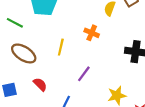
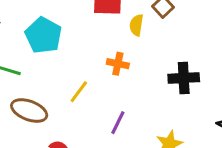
yellow line: (61, 47) -> (79, 92), turned 35

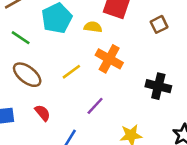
yellow semicircle: (136, 25) -> (93, 27), moved, turned 72
orange cross: (118, 64) -> (109, 59), size x1.5

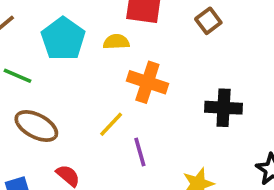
yellow line: (71, 72) -> (111, 124), moved
purple line: (95, 106) -> (140, 152), turned -48

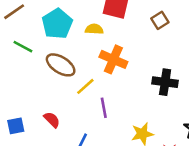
brown ellipse: (36, 126) -> (61, 65), moved

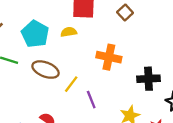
orange cross: (113, 59) -> (109, 57), moved
black cross: (165, 82) -> (148, 79), moved

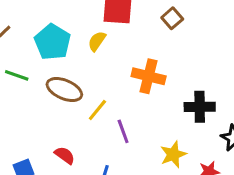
yellow semicircle: (69, 32) -> (97, 41), turned -49

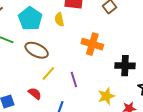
yellow semicircle: (97, 41) -> (59, 19), turned -48
yellow line: (97, 110) -> (48, 73), moved

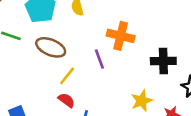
purple line: (74, 80) -> (99, 59), moved
red semicircle: (35, 93) -> (66, 100), moved

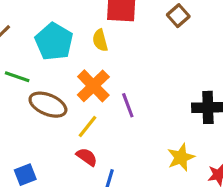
orange cross: (121, 36) -> (93, 86), moved, turned 32
brown ellipse: (51, 47) -> (48, 105), moved

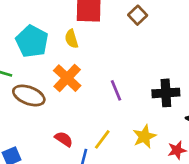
purple line: (128, 105) -> (116, 90), moved
yellow line: (88, 127) -> (102, 139), moved

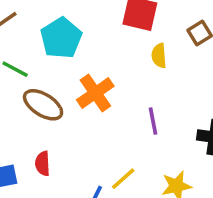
yellow semicircle: (71, 39) -> (159, 56), moved
red semicircle: (64, 139) -> (43, 164), moved, turned -138

